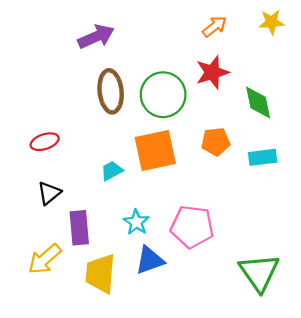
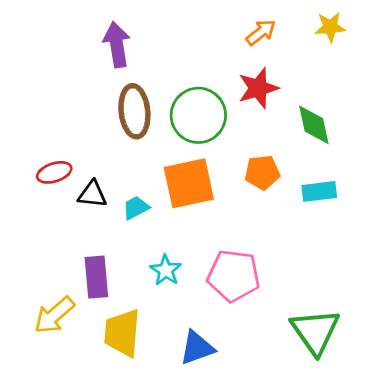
purple arrow: (96, 37) -> (117, 45), turned -75
black triangle: (49, 193) -> (92, 194), moved, turned 45
blue triangle: (150, 260) -> (197, 348), moved

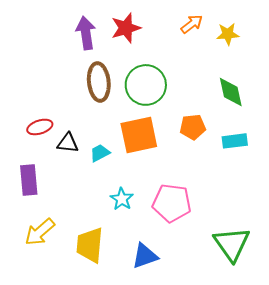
yellow star: (330, 27) -> (228, 34), moved
red star: (258, 88) -> (126, 28), moved
purple rectangle: (96, 277) -> (29, 180), moved

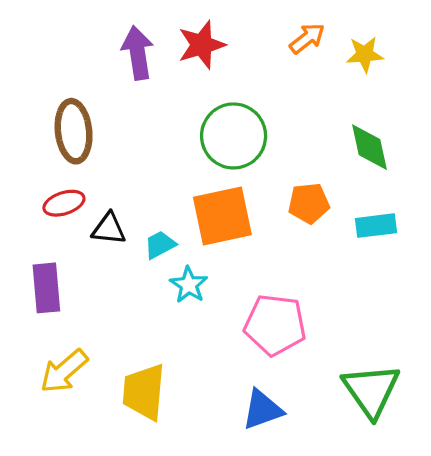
brown ellipse: (99, 82) -> (74, 131), moved
cyan star: (122, 199) -> (189, 285), moved
blue triangle: (145, 256) -> (262, 410), moved

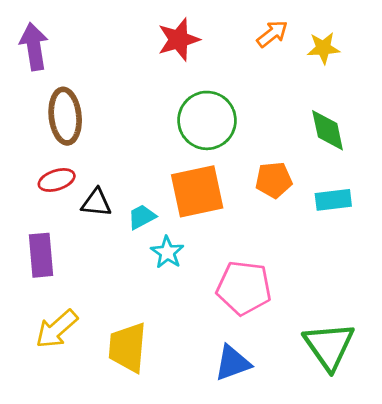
purple arrow: (138, 53) -> (34, 47), moved

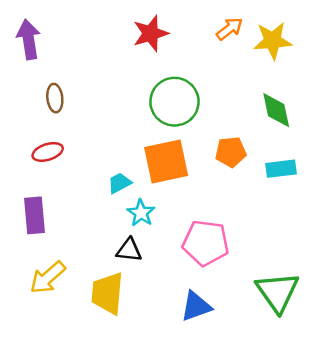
yellow star: (323, 48) -> (273, 41), size x1.4
brown ellipse: (65, 116) -> (55, 98), size x0.6
black triangle: (96, 203) -> (129, 250), moved

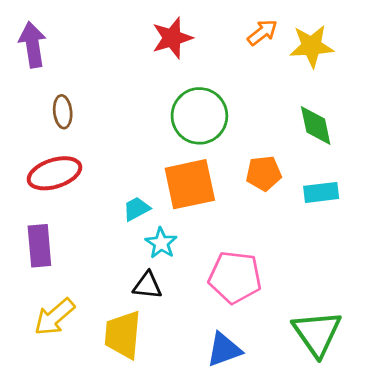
red ellipse: (48, 152) -> (54, 173), size x1.5

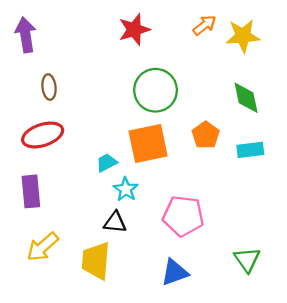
orange pentagon: (264, 173) -> (206, 135), turned -30
green triangle: (317, 333) -> (247, 260), size x0.7

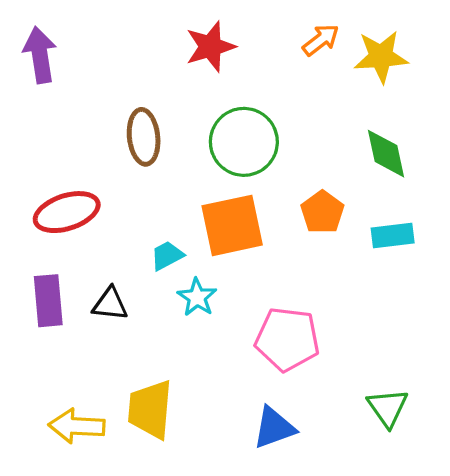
brown ellipse: (49, 87) -> (144, 137), moved, size x1.4
black triangle: (115, 222) -> (110, 304), moved
yellow arrow: (43, 247) -> (77, 426), moved, turned 44

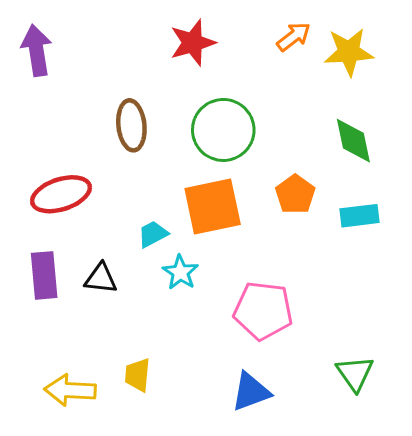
yellow trapezoid: (150, 409) -> (138, 375), size x0.6

